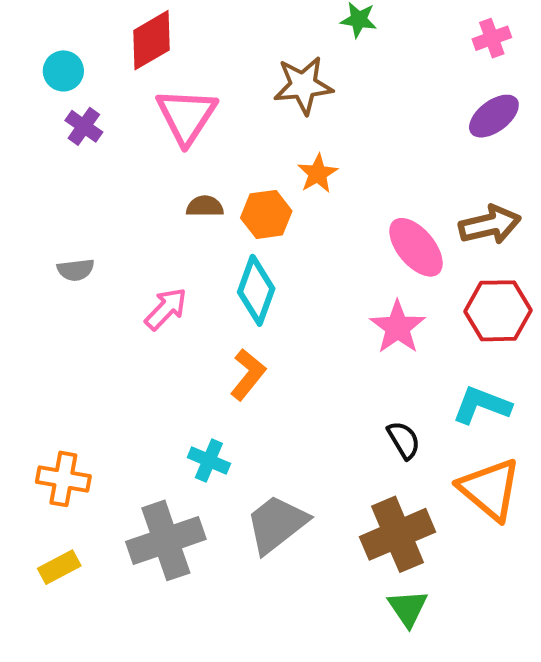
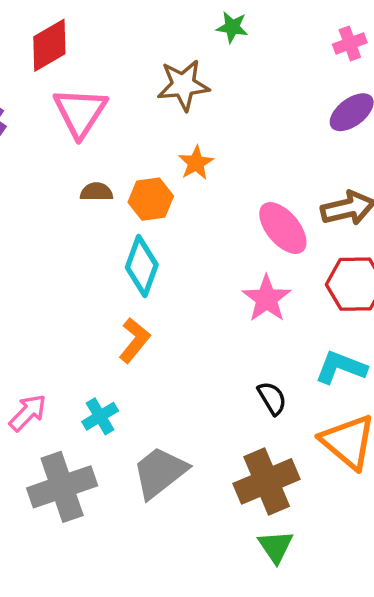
pink arrow: (166, 309) -> (28, 413), moved
cyan cross: (209, 461) -> (100, 416), turned 36

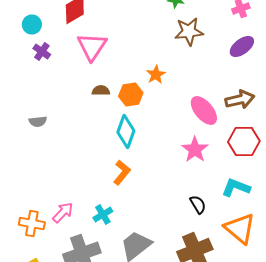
brown star: (183, 85) -> (189, 32), moved

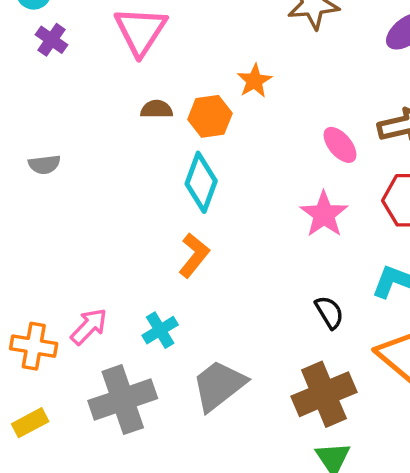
pink ellipse: (204, 110) -> (340, 145), size x0.7

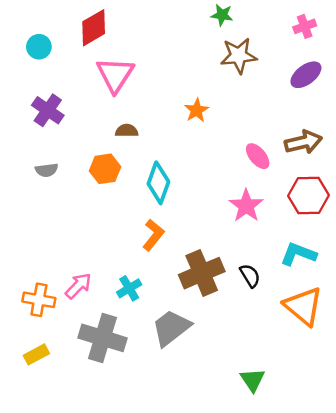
purple cross: (51, 40) -> (48, 110), moved, size x1.4
orange hexagon: (210, 116) -> (105, 169), moved
brown cross: (324, 394) -> (202, 273), moved
gray cross: (123, 400) -> (102, 338), turned 36

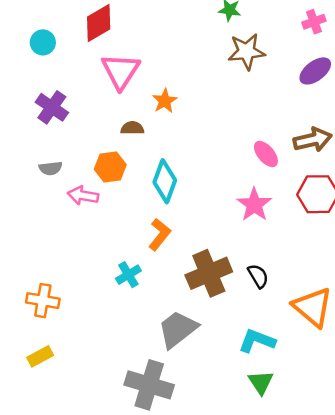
orange star: (197, 110) -> (165, 101), moved
cyan L-shape: (298, 254) -> (257, 341), moved
pink arrow: (78, 286) -> (83, 196), moved, turned -124
cyan cross: (129, 288) -> (128, 275), moved
gray cross: (102, 338) -> (149, 385), moved

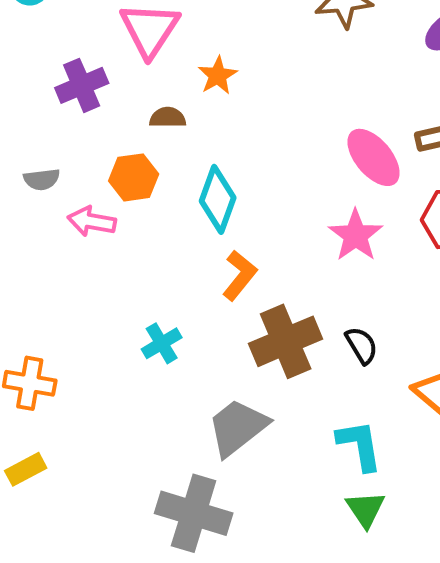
purple cross: (52, 107) -> (82, 85), moved, turned 32
pink ellipse: (266, 154) -> (374, 157), size x1.4
orange L-shape: (160, 234) -> (240, 275), moved
cyan L-shape: (257, 341) -> (360, 445), turned 60

